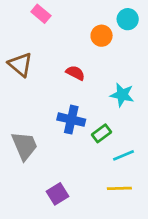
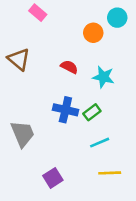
cyan star: (122, 95) -> (103, 77), moved
green rectangle: (102, 133) -> (92, 112), moved
cyan line: (124, 155) -> (100, 143), moved

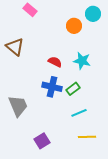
red semicircle: (69, 67) -> (55, 62), moved

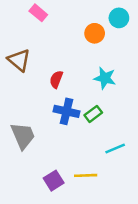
red semicircle: (55, 62) -> (56, 79), moved, turned -96
cyan line: (79, 113) -> (115, 149), moved
yellow line: (87, 137) -> (86, 175), moved

